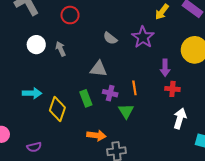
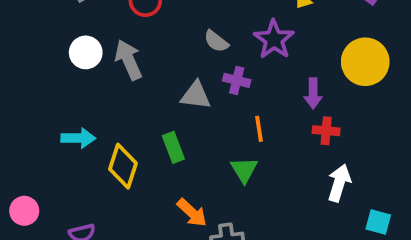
gray arrow: (61, 49) -> (129, 60), size x1.5
purple cross: (110, 93) -> (237, 80), moved
orange arrow: (96, 135) -> (192, 213), turned 36

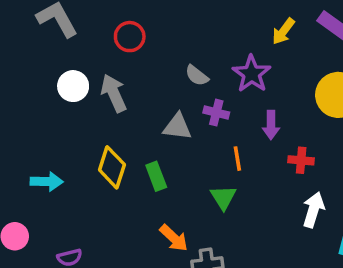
purple arrow: (313, 93) -> (271, 125), moved
cyan arrow: (78, 138) -> (47, 181), moved
yellow diamond: (123, 166) -> (112, 167), moved

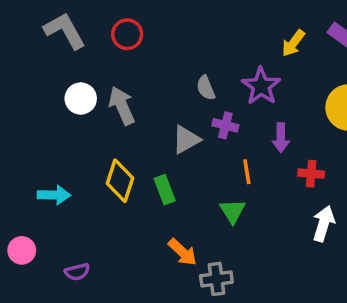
red circle: (130, 37) -> (127, 34), moved
gray semicircle: (197, 75) -> (206, 88), turned 30
gray triangle: (177, 127) -> (186, 140), turned -36

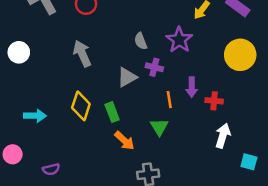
white circle: (81, 99) -> (19, 52), moved
purple arrow: (281, 138) -> (192, 87), moved
orange arrow: (183, 252) -> (125, 141), moved

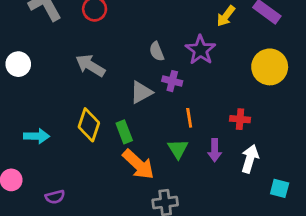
gray arrow: (82, 54) -> (90, 66), turned -35
purple arrow: (192, 87) -> (215, 150), moved
orange arrow: (125, 141) -> (138, 164), size x1.4

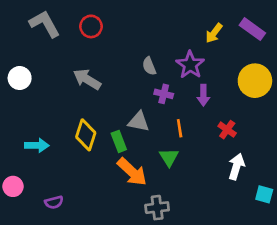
gray triangle: (141, 92) -> (139, 122), moved, turned 40
red cross: (240, 119) -> (227, 130), turned 30
purple arrow: (215, 150) -> (203, 95), moved

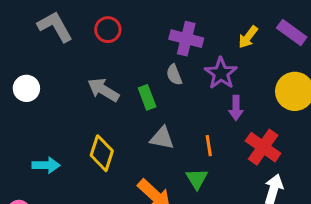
purple cross: (164, 94) -> (186, 39), moved, size x1.5
red cross: (227, 130) -> (263, 147), size x1.6
green rectangle: (119, 141) -> (147, 97), moved

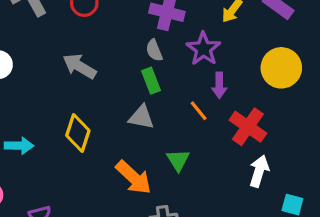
green rectangle: (147, 97) -> (151, 81), moved
orange line: (209, 146) -> (199, 111), moved, turned -30

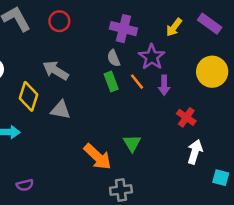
orange line: (199, 111) -> (137, 82), moved
gray triangle: (141, 117) -> (61, 110), moved
red cross: (248, 127) -> (186, 117), size x0.7
yellow diamond: (78, 133) -> (29, 96), moved

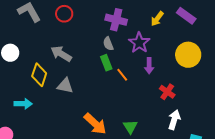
orange line: (137, 82) -> (122, 75), moved
green triangle: (132, 143) -> (130, 127), moved

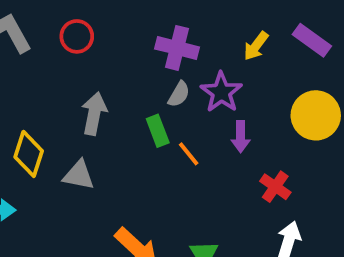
gray semicircle: (108, 44) -> (179, 94), moved, turned -128
gray arrow: (61, 54) -> (94, 113), moved, turned 70

